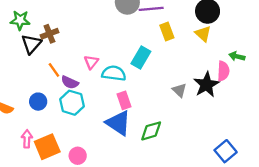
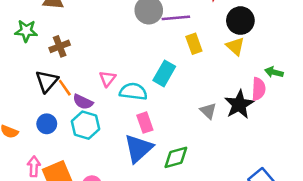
black triangle: (31, 44) -> (47, 81), moved
blue triangle: (118, 123) -> (138, 148), turned 44

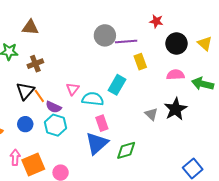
yellow triangle: (235, 46) -> (205, 43), moved
green arrow: (274, 72) -> (203, 84), size x1.5
pink semicircle: (259, 89) -> (175, 75), moved, turned -96

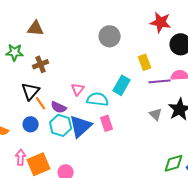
red star: (156, 21) -> (161, 22), size x1.5
purple line: (126, 41) -> (160, 81), moved
orange line: (39, 96) -> (41, 103), moved
blue triangle: (97, 143) -> (81, 126), moved
green diamond: (126, 150) -> (174, 163), moved

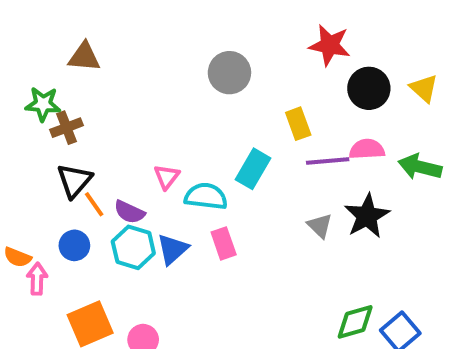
brown cross: (41, 64) -> (67, 128), moved
blue triangle: (81, 126) -> (173, 249), size x0.7
pink arrow: (21, 157) -> (37, 279), moved

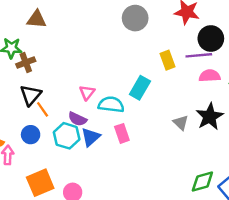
gray circle: (229, 73) -> (135, 18), moved
purple line: (328, 161) -> (199, 55), moved
purple semicircle: (129, 212) -> (77, 119), moved

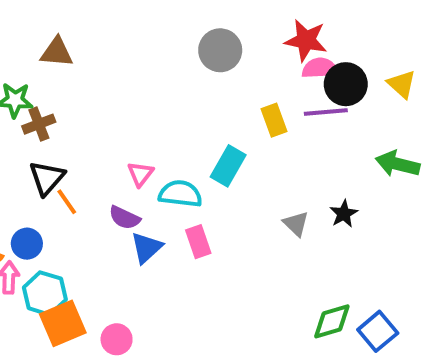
pink semicircle: (210, 76) -> (320, 68), moved
black star: (210, 117) -> (344, 214), size x0.6
blue circle: (31, 135) -> (27, 244), moved
cyan hexagon: (67, 136) -> (45, 293), moved

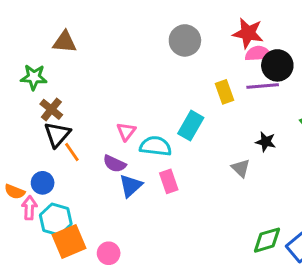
brown cross: (39, 124) -> (51, 109), moved, turned -30
black star: (344, 214) -> (266, 142), moved, turned -30

